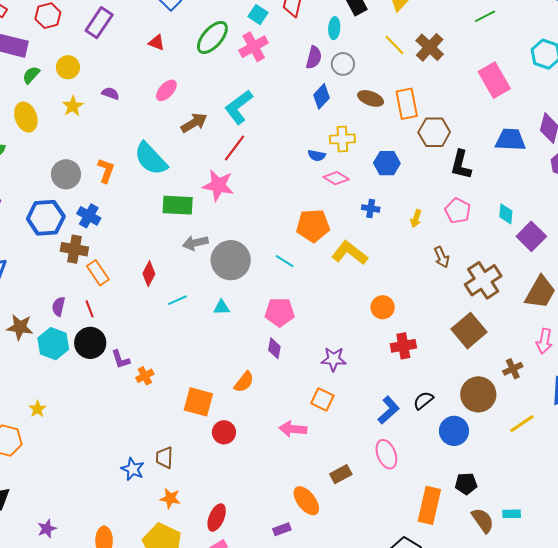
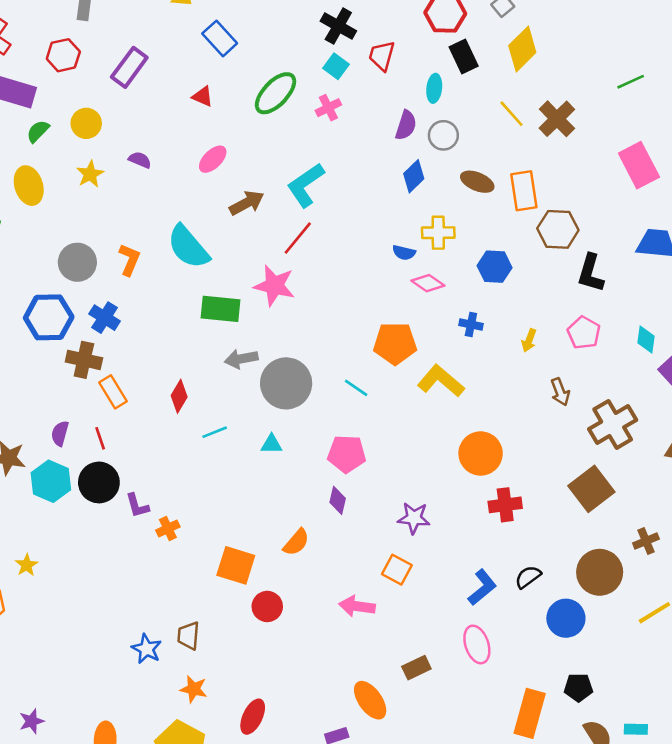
pink cross: (254, 47) -> (328, 108), size x0.7
orange circle: (383, 307) -> (481, 453), size x1.4

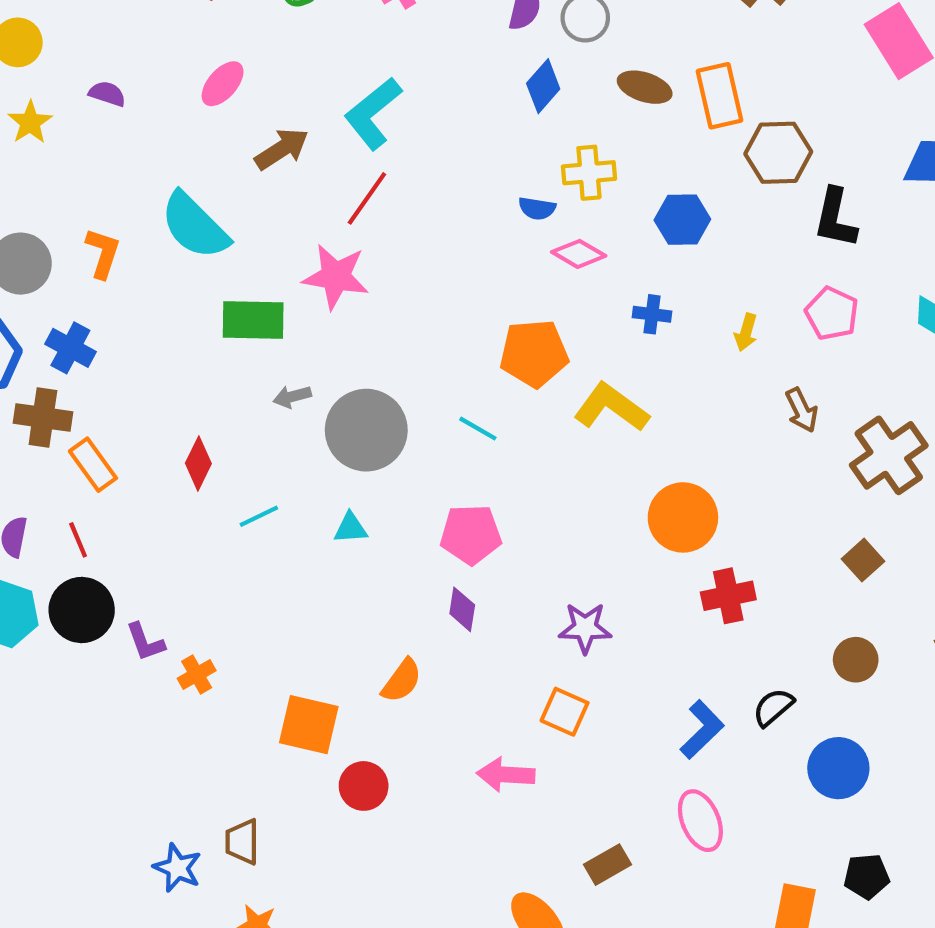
gray arrow: (241, 359) -> (292, 397), size x0.7
brown square: (591, 489) -> (863, 560), size x0.6
brown circle: (600, 572) -> (856, 660), moved, size x0.6

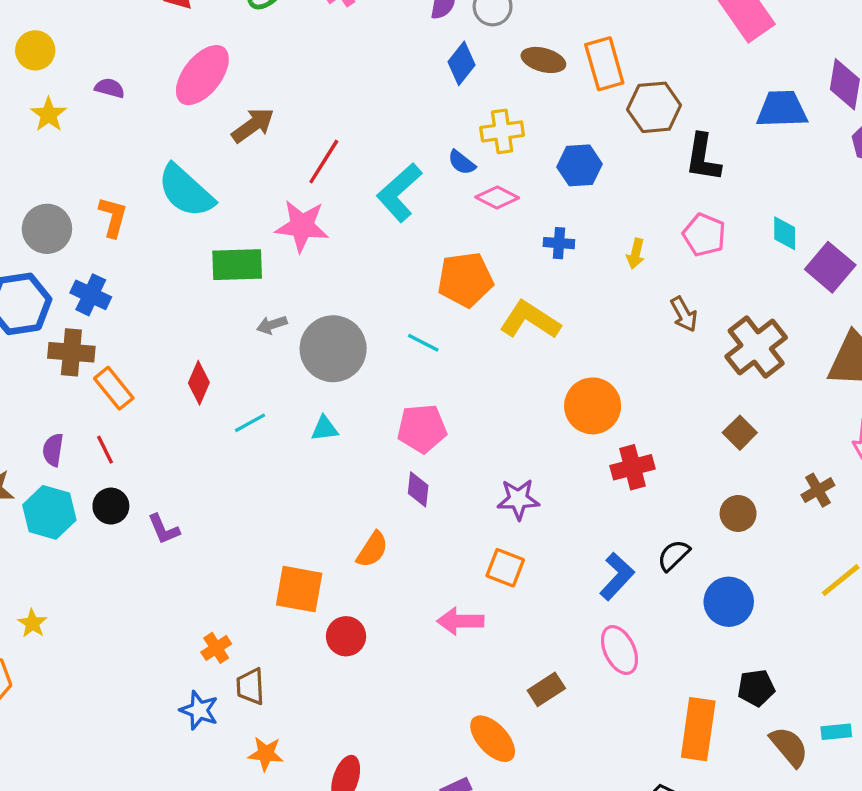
pink ellipse: (223, 84) -> (202, 75), size x1.6
cyan L-shape: (373, 113) -> (399, 192), moved
blue semicircle: (537, 208) -> (462, 162), turned 32
black circle: (82, 610) -> (111, 506), size x0.7
orange cross: (197, 674) -> (216, 648), moved

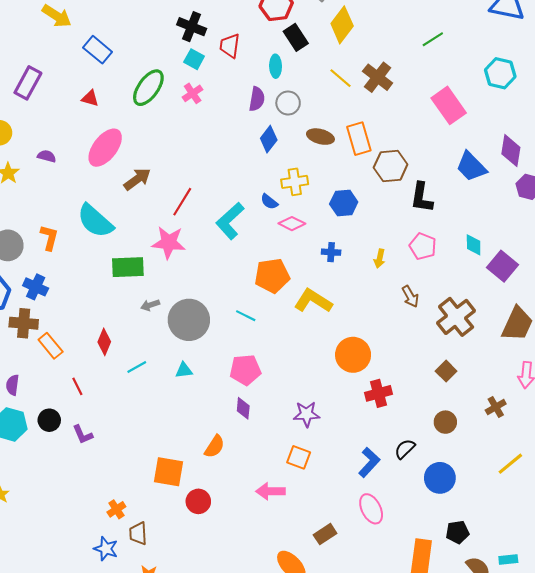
blue trapezoid: (782, 109) -> (471, 167), turned -132
red line: (105, 450) -> (77, 386), moved

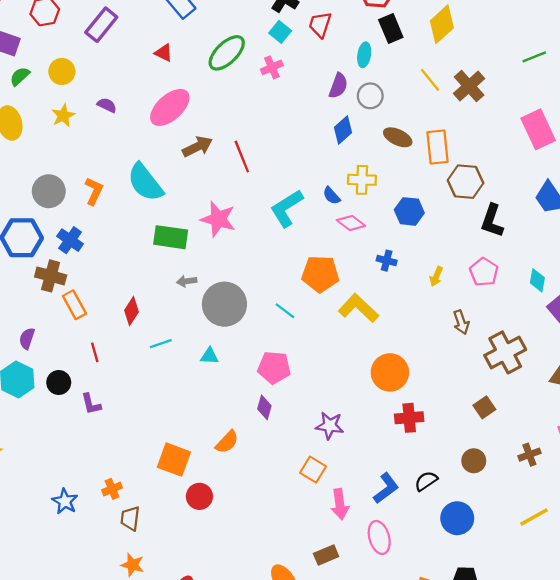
red line: (182, 202) -> (242, 157), moved, turned -64
pink arrow: (270, 491) -> (340, 504), moved, turned -108
blue star: (106, 549) -> (65, 501), moved

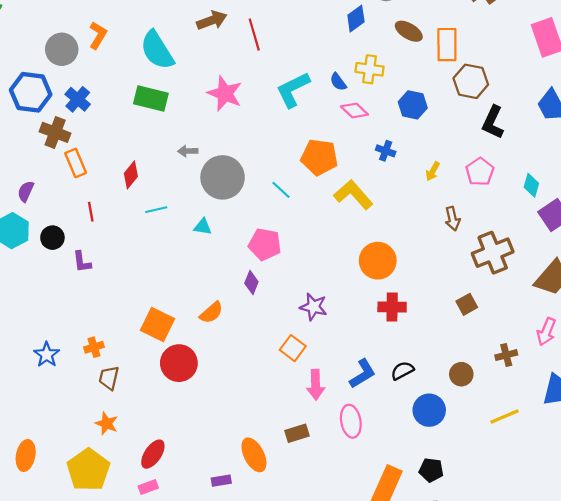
orange L-shape: (94, 191) -> (98, 35), moved
green rectangle: (171, 237) -> (151, 99), moved
brown circle: (474, 461) -> (461, 374), moved
red circle: (199, 496) -> (179, 363), size x1.4

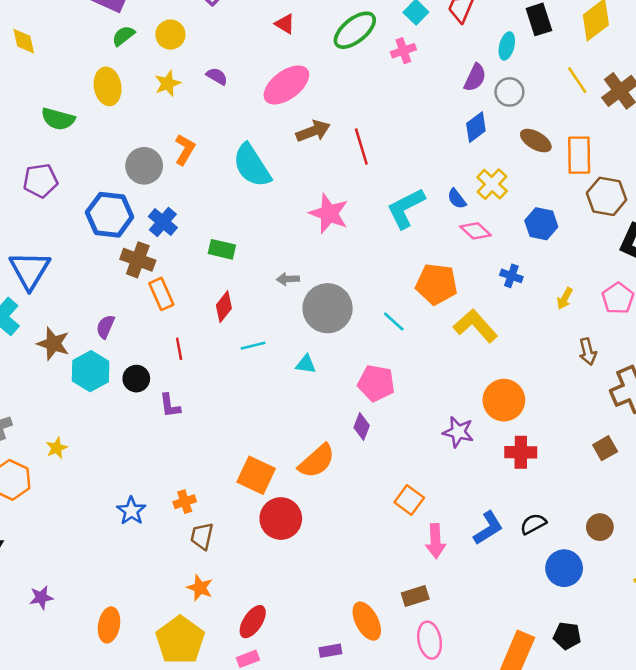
yellow cross: (370, 69) -> (492, 184), turned 36
green rectangle: (151, 99) -> (222, 249), moved, size x0.7
purple star: (313, 307) -> (458, 432), moved
orange semicircle: (211, 313) -> (317, 461), size x1.4
pink ellipse: (351, 421) -> (430, 640), moved

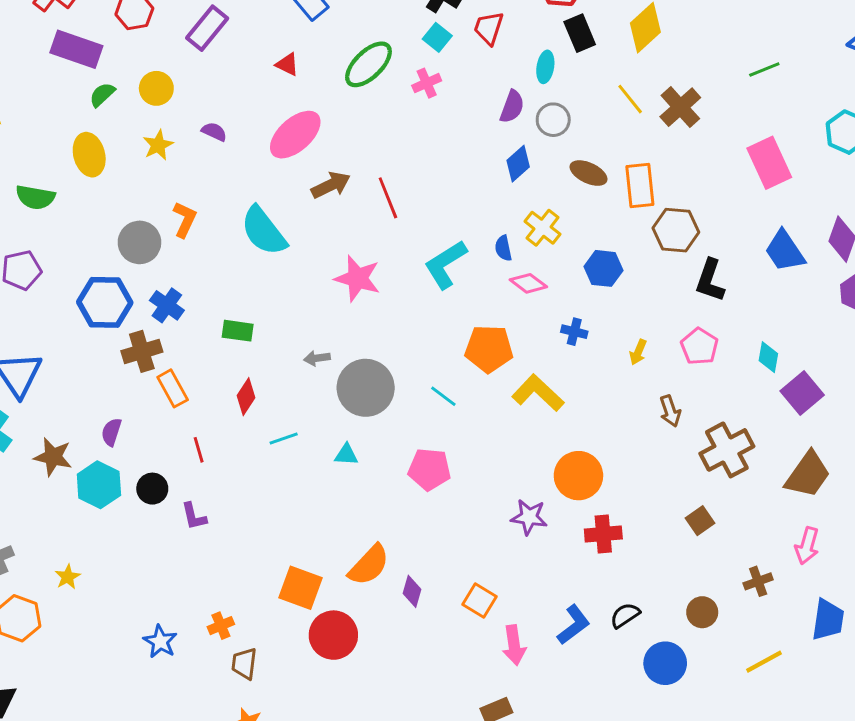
blue semicircle: (457, 199) -> (503, 248), turned 30
brown cross: (138, 260) -> (142, 351), turned -32
purple diamond: (362, 426) -> (412, 591), moved

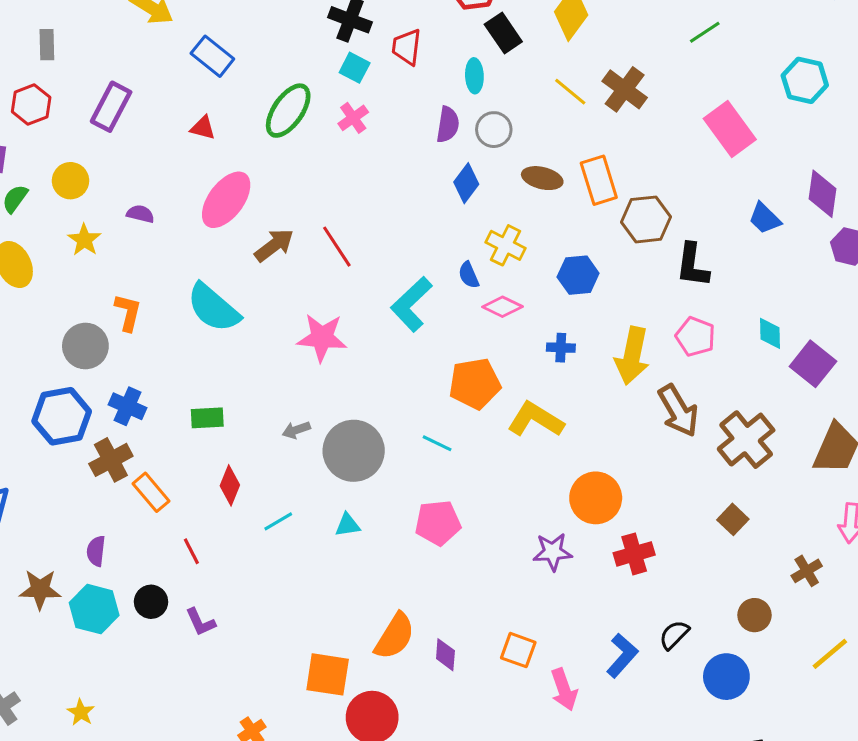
blue trapezoid: (785, 251) -> (765, 218), size x0.7
yellow arrow: (638, 352) -> (632, 356), size x2.0
brown arrow: (670, 411) -> (678, 411), size x1.6

